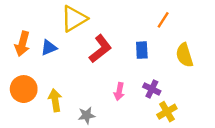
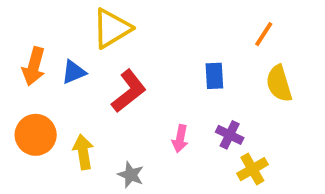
orange line: (163, 20) -> (264, 34), moved
red L-shape: (100, 49) -> (129, 91), moved
gray star: (86, 115) -> (131, 175), turned 30

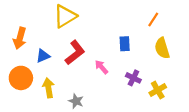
blue triangle: (74, 72) -> (43, 56), moved
pink arrow: (180, 139) -> (101, 67), moved, turned 128
yellow cross: (252, 169) -> (158, 90), moved

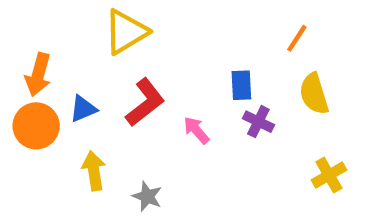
orange circle: (21, 78) -> (36, 126), moved
purple cross: (133, 78) -> (258, 122), moved
yellow cross: (158, 90) -> (329, 175), moved

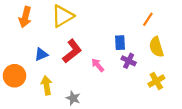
orange arrow: (38, 75) -> (25, 17), moved
orange circle: (36, 126) -> (15, 76), moved
yellow cross: (329, 175) -> (156, 81), moved

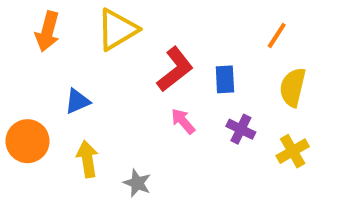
yellow semicircle: (156, 47) -> (293, 87), turned 30
red L-shape: (72, 51) -> (175, 69), moved
purple cross: (129, 61) -> (241, 129), moved

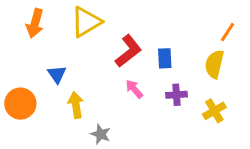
orange line: (277, 36) -> (228, 32), moved
blue triangle: (77, 101) -> (57, 74), turned -42
purple cross: (241, 129) -> (176, 95), turned -30
yellow arrow: (87, 159) -> (76, 105), moved

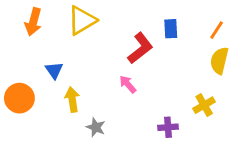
red L-shape: (128, 51) -> (140, 48), moved
blue rectangle: (165, 58) -> (171, 29), moved
yellow semicircle: (214, 64) -> (219, 61), moved
purple cross: (176, 95) -> (168, 127), moved

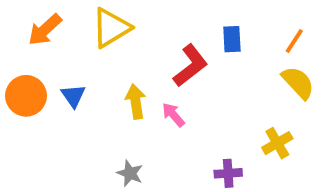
orange arrow: (33, 22) -> (45, 30), turned 32
yellow semicircle: (219, 61) -> (298, 83), turned 124
orange circle: (19, 98) -> (26, 96), moved
yellow arrow: (72, 100) -> (136, 101), moved

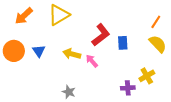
blue rectangle: (232, 39) -> (123, 43), moved
yellow arrow: (136, 101) -> (72, 54), turned -66
purple cross: (228, 173) -> (128, 88), moved

